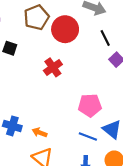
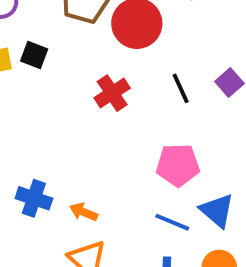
black line: (105, 38) -> (181, 88), moved

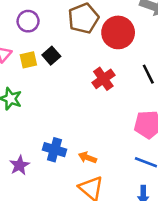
black square: (34, 55) -> (51, 56), turned 30

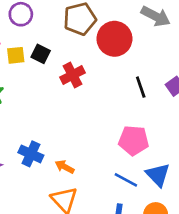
black square: (51, 56) -> (41, 54), turned -30
red cross: (103, 79) -> (73, 75), moved

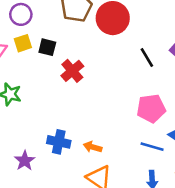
yellow square: (16, 55) -> (23, 43), moved
red cross: (73, 75) -> (72, 71), moved

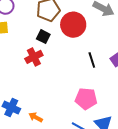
black square: (47, 47) -> (43, 37), moved

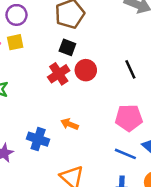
red circle: (73, 25) -> (86, 70), moved, size x0.7
orange arrow: (36, 117) -> (70, 124), moved

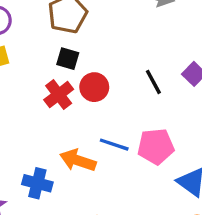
orange arrow: (70, 124) -> (78, 160), size x1.5
blue line: (125, 154) -> (114, 145), moved

